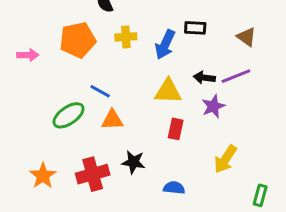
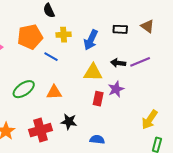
black rectangle: (195, 28) -> (120, 29), moved
brown triangle: (246, 37) -> (147, 26), moved
blue line: (100, 91) -> (51, 57), moved
purple star: (213, 106) -> (116, 89), moved
yellow arrow: (225, 159) -> (150, 120), moved

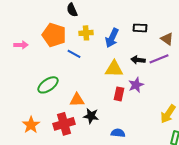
brown triangle: (147, 26) -> (167, 39), moved
orange pentagon: (30, 37) -> (54, 35), turned 30
orange triangle: (54, 92) -> (77, 100), moved

